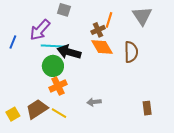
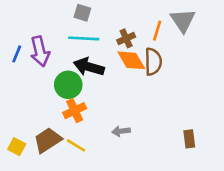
orange line: (109, 20) -> (157, 31), moved
purple arrow: (40, 30) -> (40, 51), moved, turned -55
cyan line: (53, 46) -> (84, 38), moved
brown semicircle: (131, 52) -> (153, 62), moved
yellow square: (13, 114) -> (17, 147), turned -32

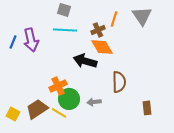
orange line: (157, 31) -> (114, 19), moved
brown semicircle: (153, 62) -> (119, 82), moved
black arrow: (89, 67) -> (85, 61), moved
green circle: (68, 85) -> (69, 99), moved

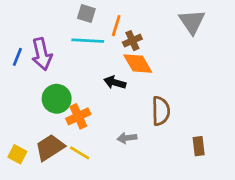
orange line: (114, 19) -> (116, 26), moved
black arrow: (85, 61) -> (115, 83), size x0.7
green circle: (69, 99) -> (57, 99), moved

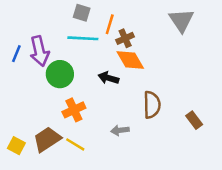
green circle: (57, 99) -> (60, 74), moved
brown rectangle: (199, 146) -> (194, 120), moved, turned -30

